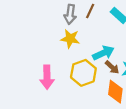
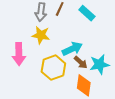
pink arrow: (47, 77) -> (19, 54), moved

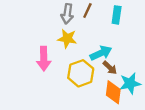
cyan rectangle: (87, 13) -> (117, 15), turned 56
cyan star: (100, 64) -> (130, 83), moved

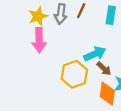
yellow star: (67, 38) -> (38, 16), moved, turned -30
pink arrow: (44, 59) -> (39, 40), moved

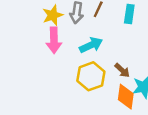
cyan arrow: (95, 54) -> (91, 45), moved

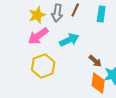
pink arrow: (54, 40) -> (38, 36), turned 55
yellow hexagon: (91, 76) -> (43, 66), moved

